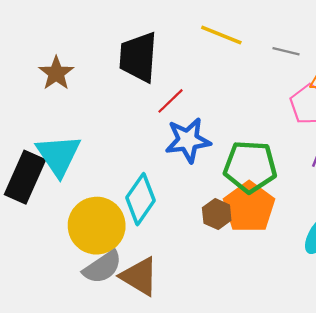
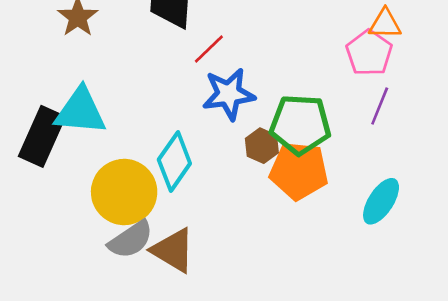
cyan triangle: (59, 155) -> (80, 111), turned -51
orange pentagon: (249, 207) -> (299, 171), turned -30
brown hexagon: (217, 214) -> (262, 146), moved

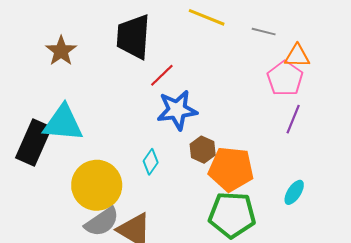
green pentagon: (300, 124) -> (232, 215), moved
cyan diamond: (174, 162) -> (151, 162), moved, size x0.6
cyan ellipse: (381, 201) -> (294, 192), size x0.7

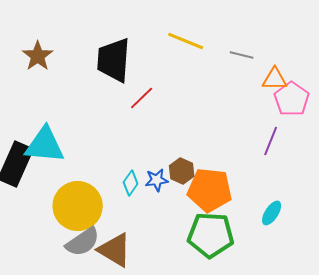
brown star: (61, 51) -> (38, 56), moved
pink pentagon: (285, 78) -> (292, 99), moved
blue star: (177, 110) -> (157, 180), moved, size x0.6

